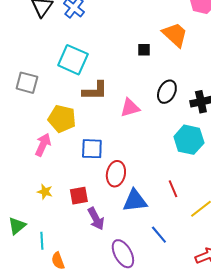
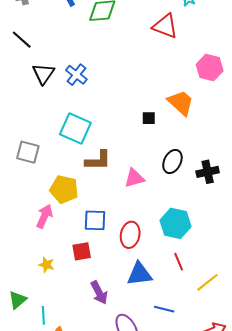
cyan hexagon: (189, 140) -> (176, 223), moved
red ellipse: (116, 174) -> (130, 235), moved
red square: (79, 196) -> (82, 251), moved
blue line: (159, 235) -> (164, 309), turned -36

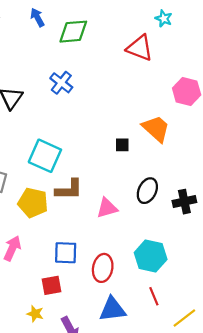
blue cross: (76, 75) -> (61, 83), moved
yellow pentagon: (64, 189) -> (33, 203), moved
yellow star: (46, 265) -> (35, 314), moved

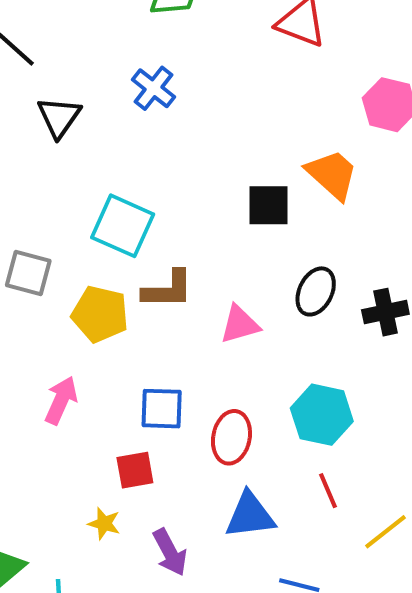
black square: (122, 145) -> (268, 205), size x1.6

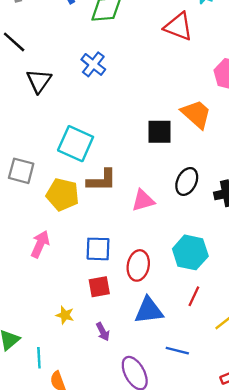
red square: (135, 470) -> (99, 287), moved
red line: (328, 491) -> (194, 296), turned 48
purple arrow: (170, 552) -> (103, 332), size x0.7

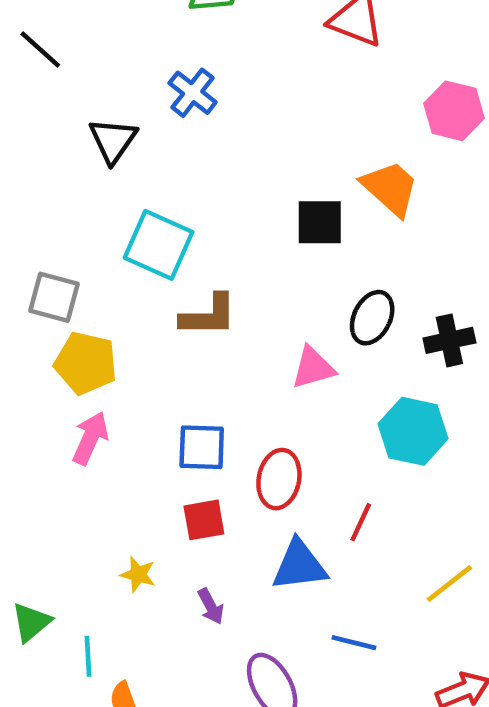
black triangle: (39, 81) -> (113, 140), moved
yellow pentagon: (63, 194) -> (86, 363), moved
pink triangle: (143, 200) -> (313, 368), moved
cyan hexagon: (190, 252) -> (413, 431), moved
red line: (194, 296) -> (361, 522), moved

